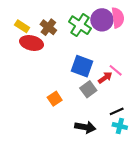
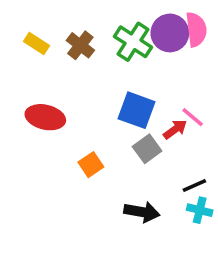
red ellipse: (32, 43) -> (45, 117), moved

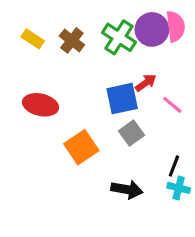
blue square: (137, 110) -> (122, 99), turned -32
red arrow: (175, 129) -> (146, 83), moved
orange square: (91, 165) -> (81, 147), size x1.5
black line: (194, 186) -> (174, 166), turned -45

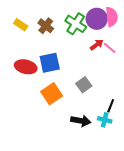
red arrow: (146, 83) -> (97, 45), moved
blue square: (122, 99) -> (50, 63), moved
pink line: (172, 105) -> (110, 48), moved
cyan cross: (179, 188) -> (105, 120), moved

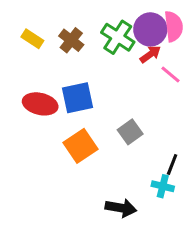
red arrow: (97, 45) -> (150, 54), moved
black arrow: (81, 121) -> (121, 208), moved

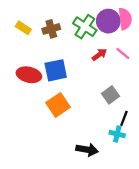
brown cross: (71, 40) -> (51, 29), turned 36
red arrow: (150, 54) -> (99, 55), moved
gray square: (130, 132) -> (111, 95), moved

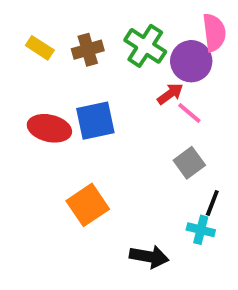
purple circle: (108, 21) -> (191, 61), moved
pink line: (123, 53) -> (189, 113), moved
orange square: (58, 105) -> (88, 205), moved

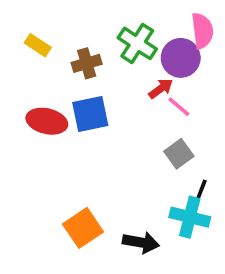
brown cross: (88, 50) -> (87, 63), moved
orange square: (88, 205) -> (83, 228), moved
cyan cross: (201, 230) -> (190, 217), size x1.5

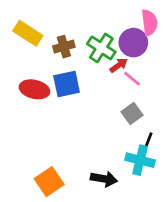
green cross: (137, 43) -> (101, 48), moved
yellow rectangle: (38, 45) -> (28, 33), size x1.5
orange square: (83, 228) -> (49, 182), moved

